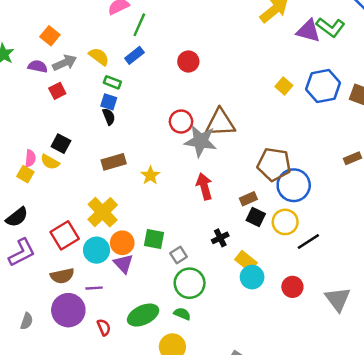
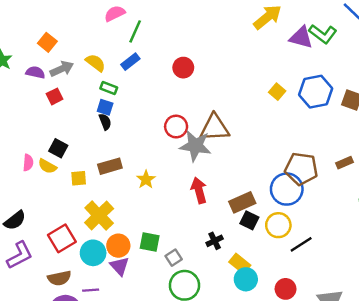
brown pentagon: (274, 164) -> (301, 169), moved
yellow square: (25, 174) -> (79, 178), moved, turned -35
brown rectangle: (248, 199) -> (242, 202), size x1.5

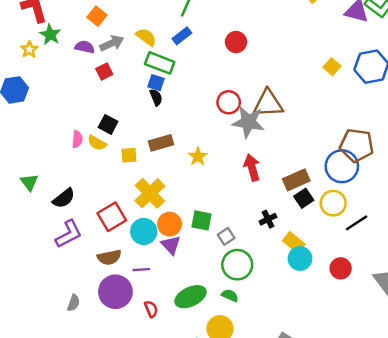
green rectangle: (109, 88) -> (160, 63), size x1.6
black square: (249, 220) -> (304, 198), turned 30

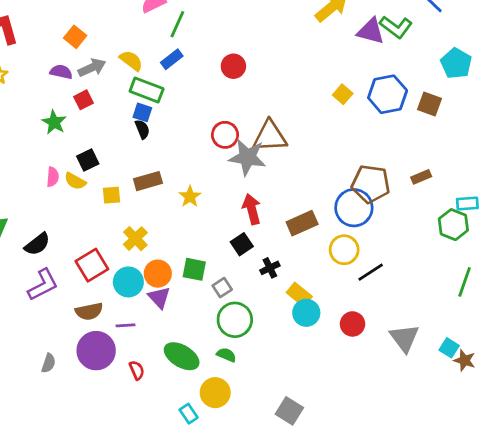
green star: (50, 35) -> (54, 122), moved
black square: (108, 124) -> (88, 160), turned 36
yellow cross: (150, 193) -> (135, 239), size x0.7
black square: (304, 198) -> (242, 244), moved
green ellipse: (190, 297) -> (182, 356), turned 56

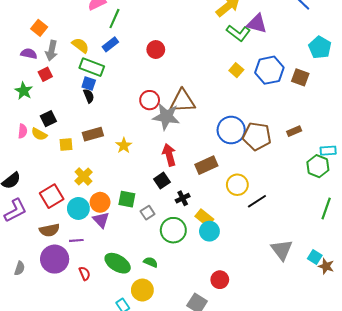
green L-shape: (396, 27) -> (238, 33), moved
gray arrow: (92, 68) -> (52, 51), turned 126
blue circle: (354, 208) -> (231, 130), moved
green circle: (235, 320) -> (173, 230), moved
red circle: (352, 324) -> (220, 280), moved

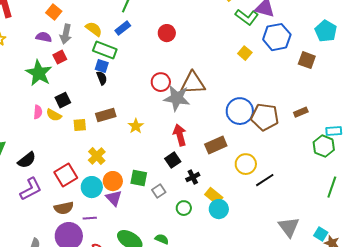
blue hexagon: (269, 70) -> (277, 37), moved
green star: (24, 91) -> (39, 73), size x1.5
green circle: (173, 230) -> (184, 208), size x0.6

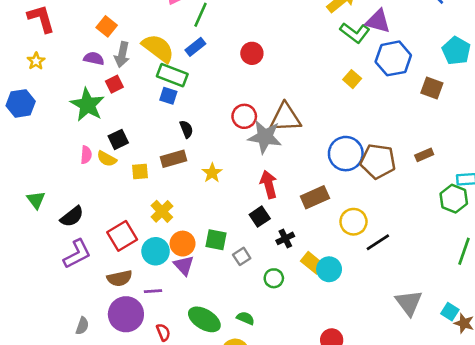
yellow semicircle: (94, 29) -> (158, 48), size x1.5
black semicircle: (102, 78) -> (186, 129), moved
cyan circle: (219, 209) -> (329, 269), moved

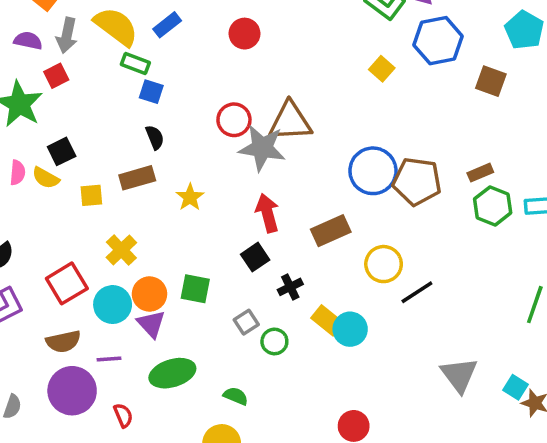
green rectangle: (172, 75) -> (135, 63), size x0.7
blue square: (168, 96) -> (151, 92), moved
green hexagon: (454, 199) -> (493, 206), moved
gray square: (242, 256) -> (246, 322), moved
green ellipse: (204, 319) -> (172, 373), moved, turned -48

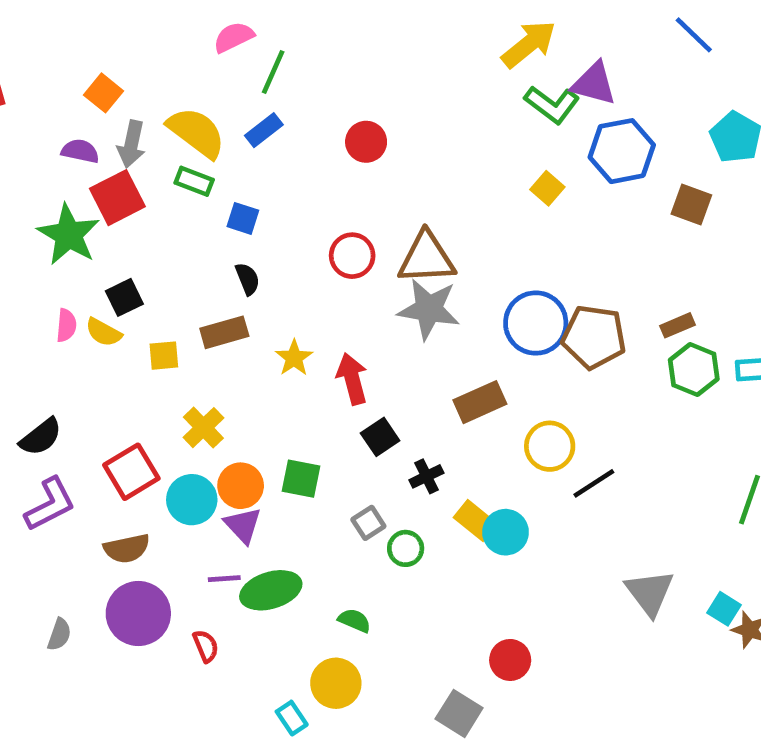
green rectangle: (135, 63) -> (194, 181), moved
red square: (56, 76) -> (117, 198), size x1.6
gray star: (262, 148) -> (429, 309), moved
red arrow: (267, 213) -> (352, 379), moved
purple line: (109, 359) -> (224, 579), moved

